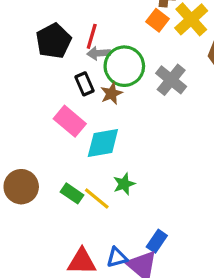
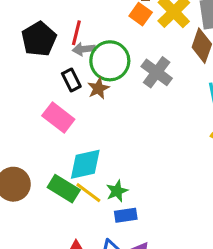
cyan diamond: (103, 143) -> (85, 164), moved
green star: (124, 184) -> (117, 191), moved
green rectangle: (72, 193) -> (64, 189), size x1.4
blue rectangle: (157, 241) -> (126, 215), moved, turned 50

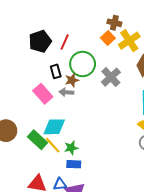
gray arrow: (84, 49) -> (66, 92), moved

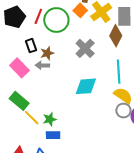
green circle: (83, 64) -> (56, 20), moved
cyan diamond: (54, 127) -> (86, 86), moved
green rectangle: (38, 140) -> (19, 101), moved

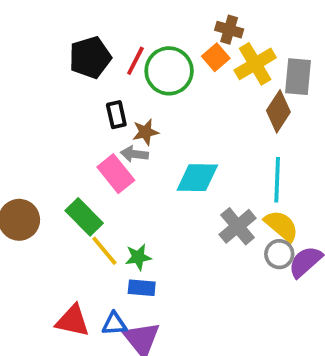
gray cross: (85, 48) -> (238, 226), moved
pink rectangle: (19, 68) -> (116, 174), moved
cyan diamond: (86, 86) -> (197, 178), moved

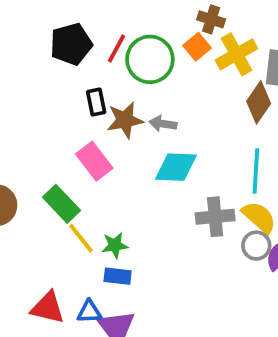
brown star: (145, 132) -> (125, 120), size x1.4
gray arrow: (134, 154) -> (163, 124), moved
gray cross: (238, 226) -> (215, 217), turned 33

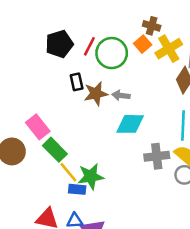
pink rectangle: (94, 161) -> (38, 127), moved
green star: (115, 245) -> (91, 176), size x1.5
blue rectangle: (118, 276) -> (77, 189), moved

